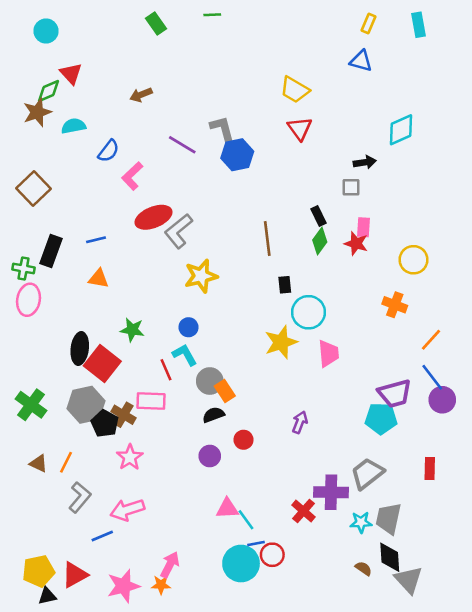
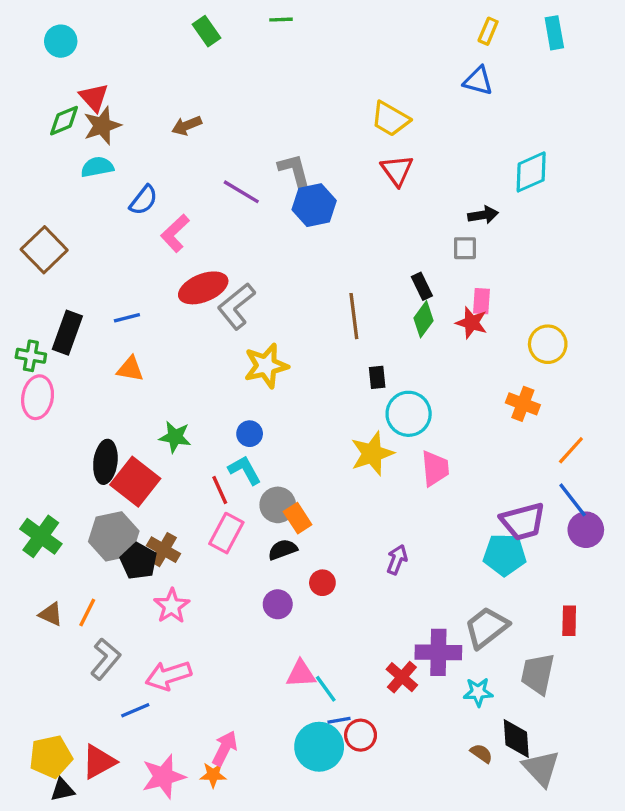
brown star: (37, 112) -> (102, 126), moved
pink rectangle: (151, 401) -> (226, 533), moved, turned -64
gray trapezoid: (388, 518) -> (538, 674), moved

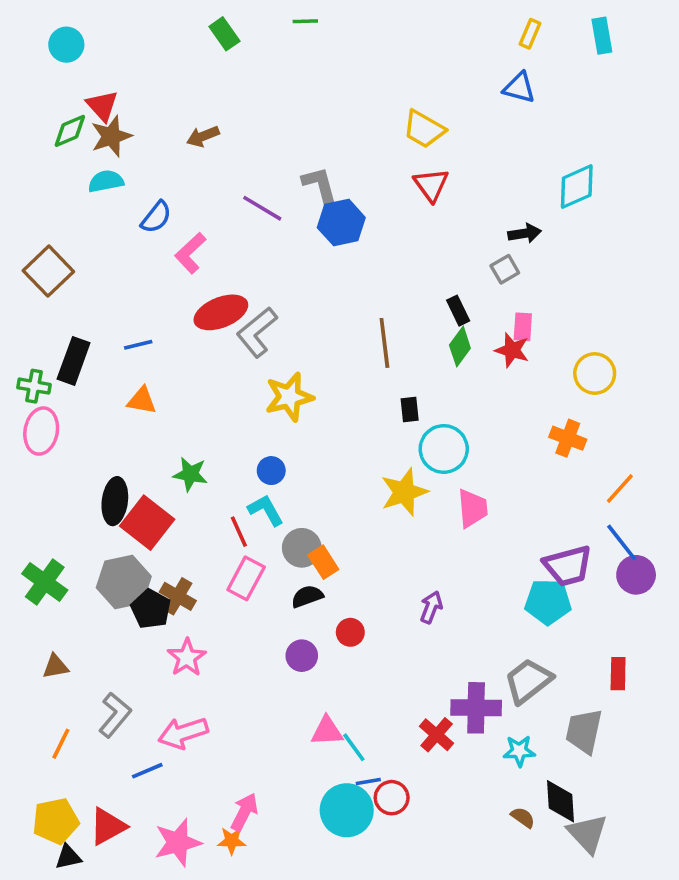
gray square: (465, 248) -> (505, 269), turned -30
orange line: (87, 613) -> (61, 744), moved
brown triangle: (51, 614) -> (56, 666), turned -35

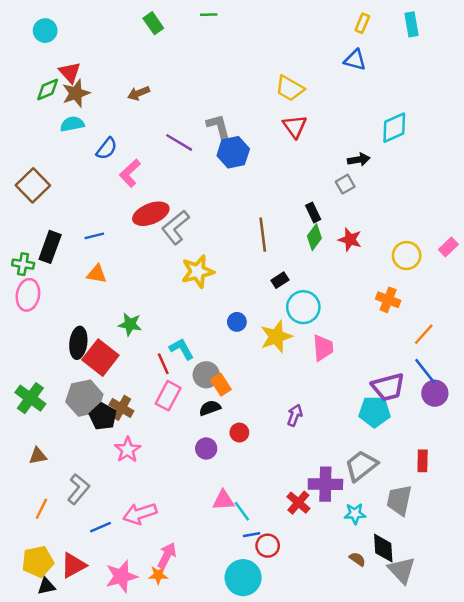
pink rectangle: (523, 327) -> (448, 247), moved, turned 42
black rectangle: (410, 409) -> (280, 280), turned 63
blue circle: (271, 471) -> (237, 322), moved
pink arrow: (183, 733) -> (140, 514), moved
cyan circle: (347, 810) -> (243, 578), moved

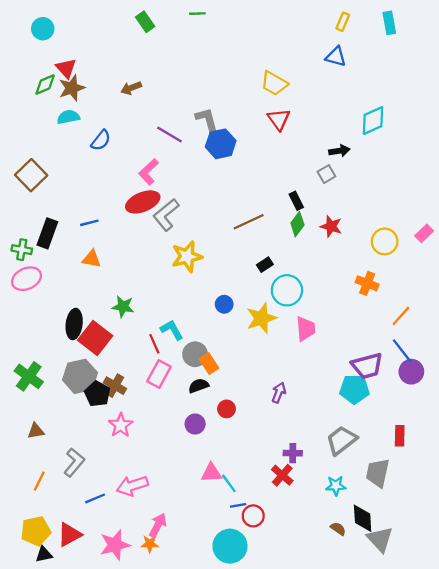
pink L-shape: (130, 173) -> (149, 172), moved
brown line: (263, 235) -> (249, 222), turned 72
pink ellipse: (28, 295) -> (26, 279), turned 56
purple cross: (325, 484) -> (293, 453), moved, size x0.6

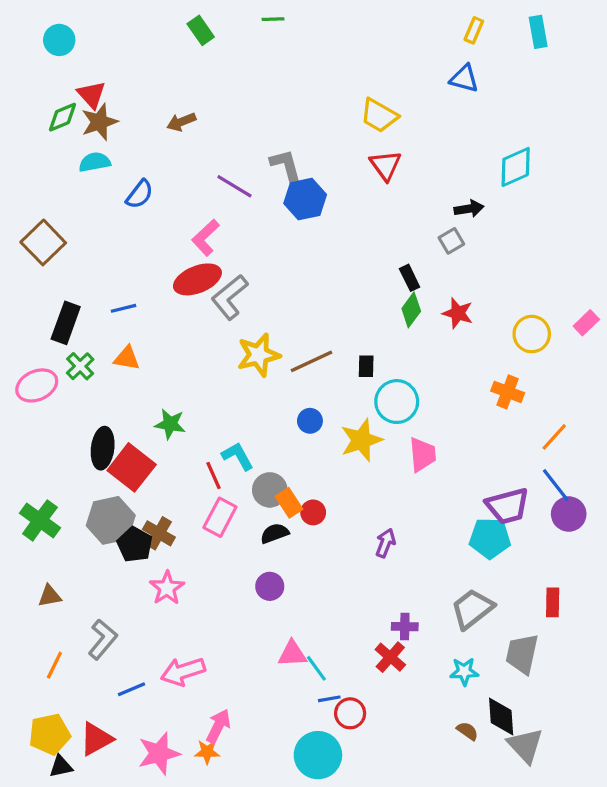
brown line: (249, 222) -> (312, 361), moved
green cross: (22, 250) -> (80, 366), moved, turned 36
black rectangle: (265, 265) -> (366, 366), turned -56
red circle: (226, 409) -> (313, 512), moved

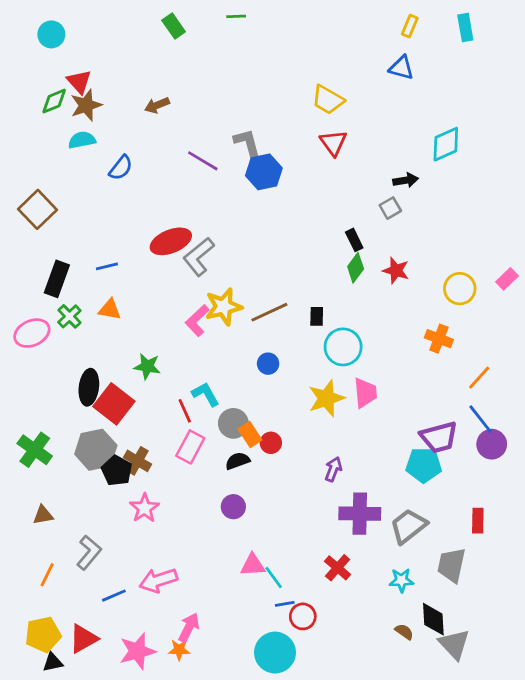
pink L-shape: (205, 238) -> (197, 321), moved
yellow star: (361, 440) -> (326, 398), moved
purple cross: (405, 627) -> (360, 514), moved, size x1.8

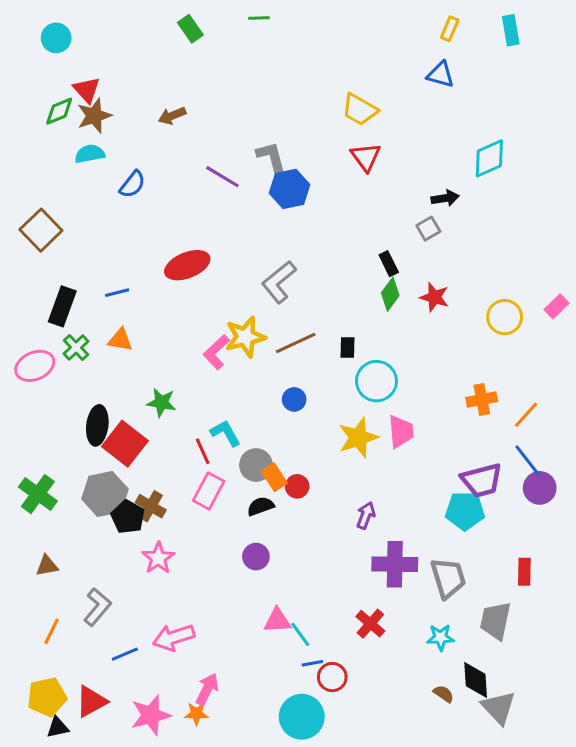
gray L-shape: (199, 257) -> (279, 282), moved
orange cross: (439, 339) -> (482, 399), moved, turned -32
gray trapezoid: (408, 526) -> (448, 578), turned 111

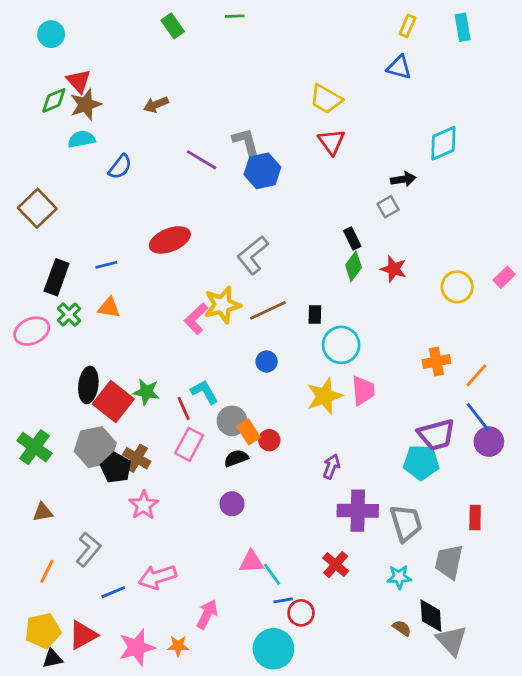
green star: (161, 402) -> (146, 392), moved
pink arrow: (207, 689) -> (207, 614), moved

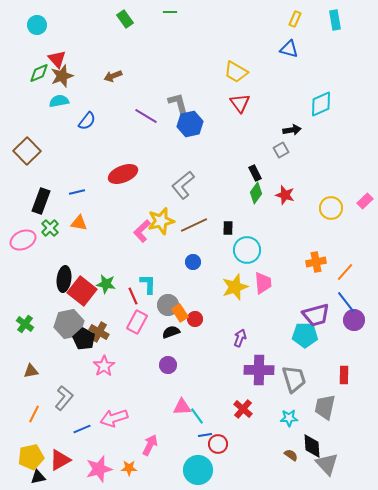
cyan L-shape: (204, 392) -> (148, 284), turned 30
green cross: (34, 447) -> (25, 324), size x0.7

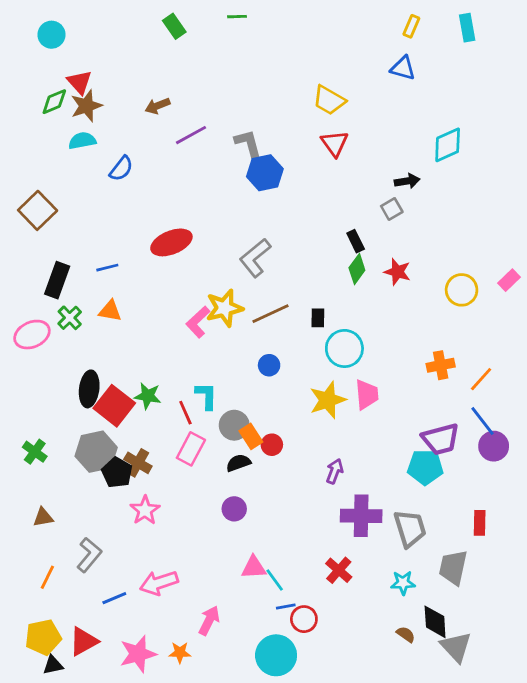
purple line: (146, 116) -> (191, 135), moved, turned -60

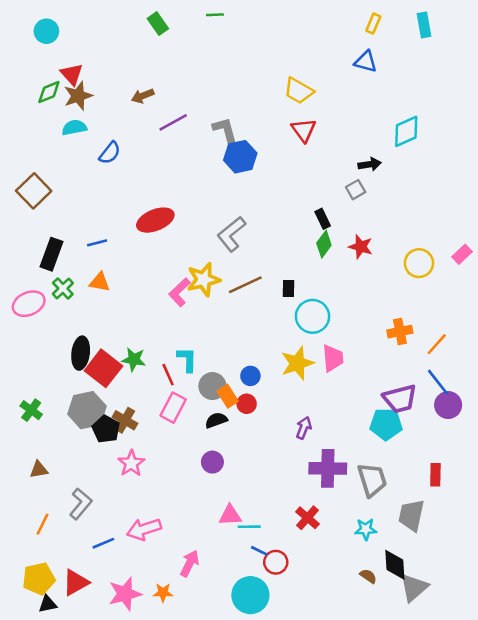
blue circle: (269, 365) -> (250, 376), moved
cyan line: (275, 580) -> (249, 527), turned -55
blue line: (286, 606) -> (259, 551), turned 36
gray triangle: (456, 647) -> (414, 588), turned 32

